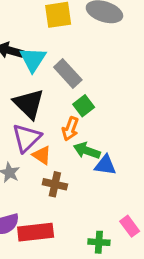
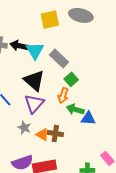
orange triangle: (42, 155) -> (42, 135), moved

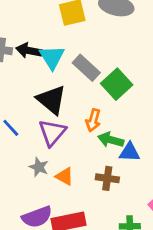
green square: (71, 79) -> (117, 84), moved, size x1.5
brown cross: (55, 134) -> (107, 178), moved

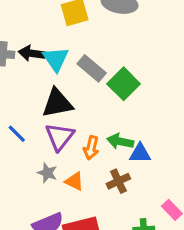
black triangle: (51, 100) -> (57, 103), turned -48
orange arrow: (93, 120) -> (91, 148), moved
brown cross: (107, 178) -> (118, 181), turned -30

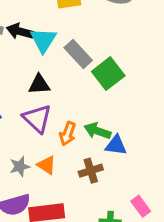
black triangle: (57, 103) -> (39, 84), size x0.7
purple triangle: (60, 137) -> (37, 119), turned -32
gray star: (47, 173) -> (20, 167), moved, turned 30

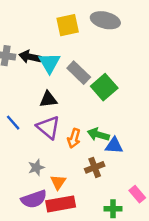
orange triangle: (46, 165) -> (58, 182), moved, turned 35

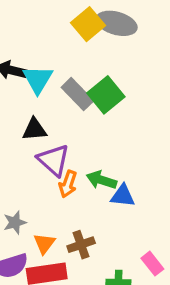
yellow square: (68, 25) -> (88, 24), moved, turned -30
green square: (104, 87) -> (106, 95), moved
purple triangle: (48, 127) -> (54, 160), moved
brown cross: (95, 167) -> (81, 245), moved

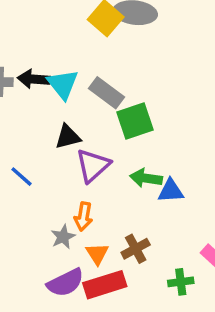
green square: (106, 95) -> (135, 121), moved, turned 30
purple triangle: (54, 160) -> (93, 166), turned 45
orange arrow: (68, 184) -> (83, 216), moved

